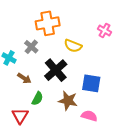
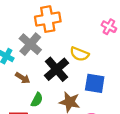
yellow semicircle: (73, 46) -> (79, 54), moved
gray cross: (31, 47) -> (30, 44), size x1.5

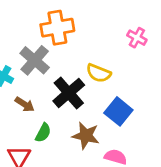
blue square: (95, 83) -> (118, 111), turned 30

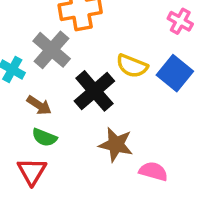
blue square: (118, 111) -> (175, 73), moved
green semicircle: (43, 133) -> (44, 137), moved, turned 84

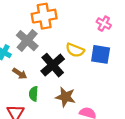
blue square: (175, 73) -> (101, 54), turned -30
green semicircle: (44, 137) -> (34, 94), moved, turned 72

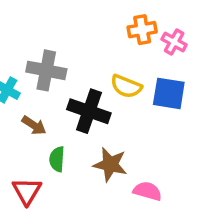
orange cross: (44, 16) -> (142, 30), moved, size x0.7
gray cross: (27, 41) -> (46, 70), turned -30
black cross: (53, 65) -> (89, 111), turned -30

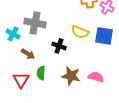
black cross: (89, 111) -> (59, 46), size x0.6
red triangle: (27, 191) -> (21, 80), moved
pink semicircle: (147, 191) -> (96, 77), moved

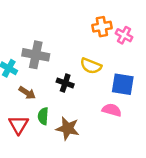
blue square: (104, 36) -> (123, 84), moved
brown star: (71, 76) -> (68, 128), moved
pink semicircle: (96, 77) -> (112, 110), moved

